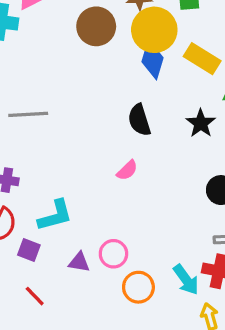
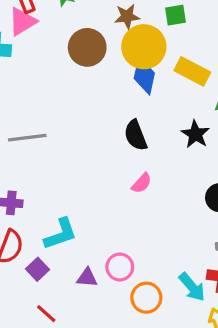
pink semicircle: (127, 170) -> (142, 183), moved
purple square: (29, 250) -> (37, 269), turned 30

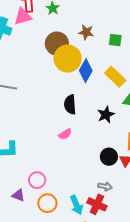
yellow circle: (144, 47) -> (68, 58), moved
purple triangle: (87, 278) -> (18, 195), moved

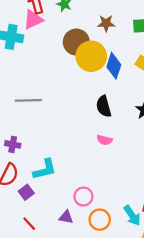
pink semicircle: (65, 134) -> (104, 140), turned 56

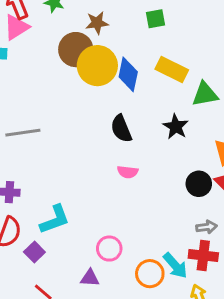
brown star: (106, 23) -> (97, 23), moved
orange circle: (100, 220) -> (150, 274), moved

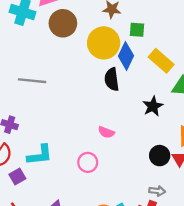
green square: (155, 19) -> (137, 30), moved
brown circle: (76, 50) -> (63, 23), moved
black semicircle: (121, 129) -> (112, 79), moved
pink circle: (109, 249) -> (88, 162), moved

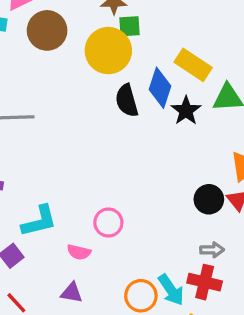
green square: (137, 30) -> (130, 26), moved
blue diamond: (126, 56) -> (160, 88), moved
black star: (153, 106) -> (186, 111), moved
pink semicircle: (106, 132) -> (79, 252), moved

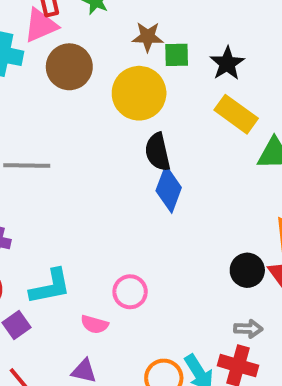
green square: (130, 26) -> (177, 55), moved
blue diamond: (160, 88) -> (169, 189), moved
black star: (186, 111) -> (227, 63), moved

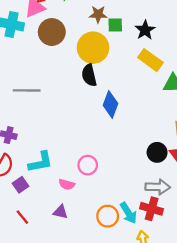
black semicircle: (158, 152) -> (89, 75), moved
gray arrow: (248, 329) -> (158, 187), size x1.5

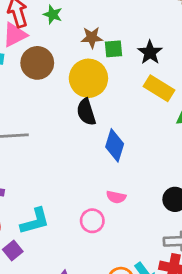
pink semicircle: (67, 184) -> (116, 197), moved

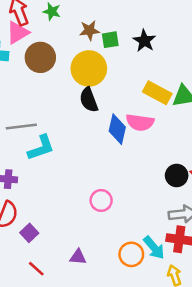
yellow rectangle: (159, 88) -> (157, 93), moved
pink semicircle: (116, 197) -> (140, 122), moved, size x1.5
cyan L-shape: (35, 221) -> (41, 148), moved

